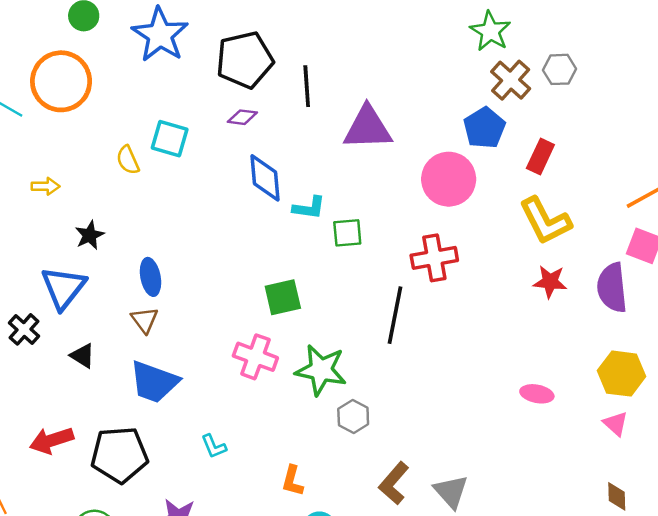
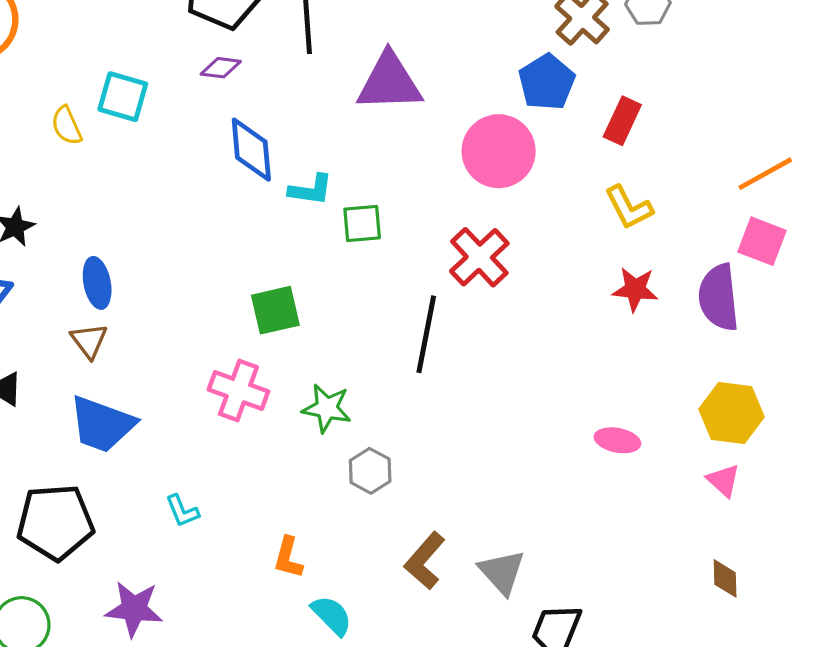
yellow L-shape: (545, 221) -> (629, 207), size x0.7
red cross: (434, 258) -> (479, 257), turned -33
green star: (321, 370) -> (327, 408), size x0.7

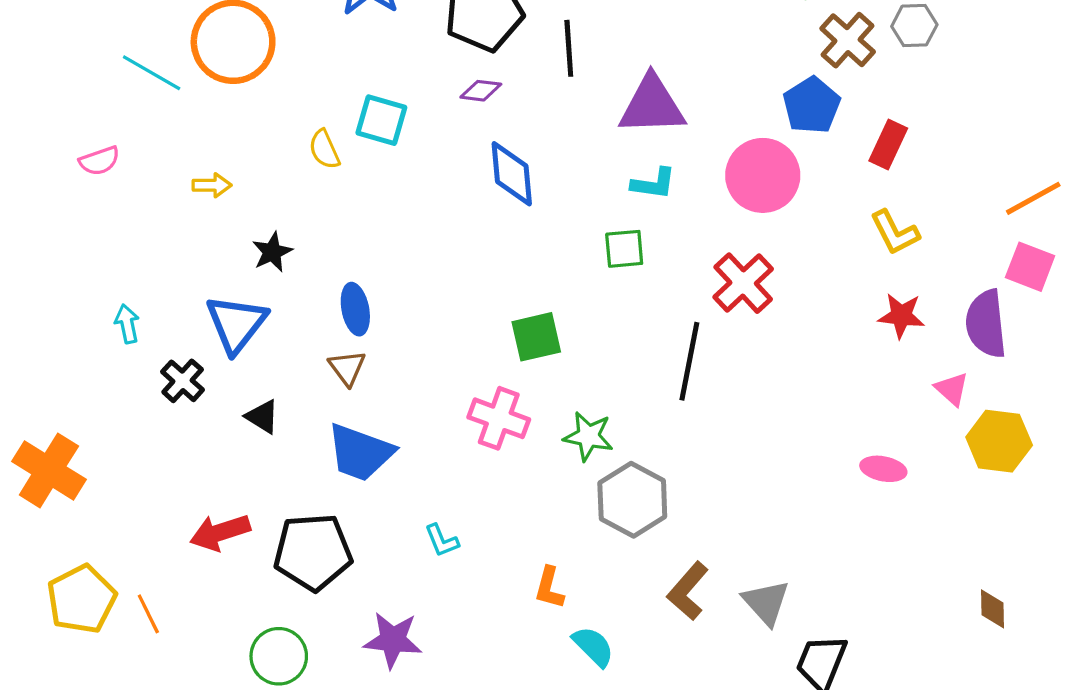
cyan L-shape: (311, 190) -> (654, 184), moved
gray hexagon: (370, 471) -> (632, 500), size x1.6
pink triangle: (723, 480) -> (952, 389), moved

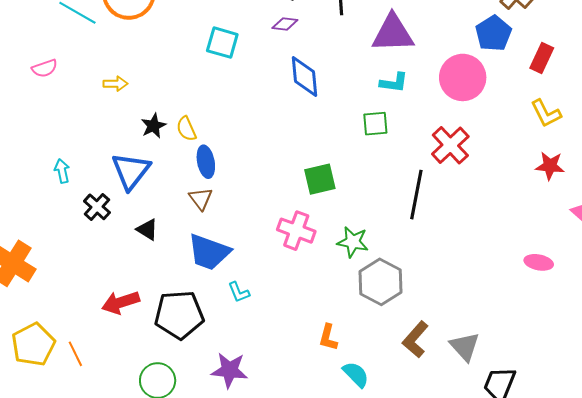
yellow semicircle: (324, 149) -> (186, 129), moved
cyan L-shape: (442, 541) -> (239, 292), moved

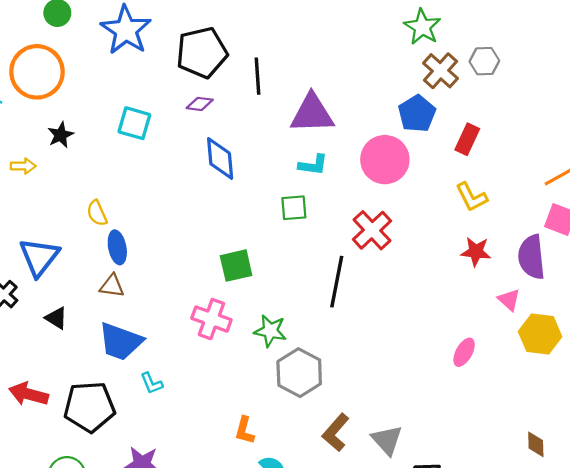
black star: (153, 126) -> (61, 135), moved
brown triangle: (201, 199) -> (112, 286), turned -45
pink ellipse: (539, 262) -> (464, 352), turned -72
red arrow: (121, 302) -> (28, 394), turned 33

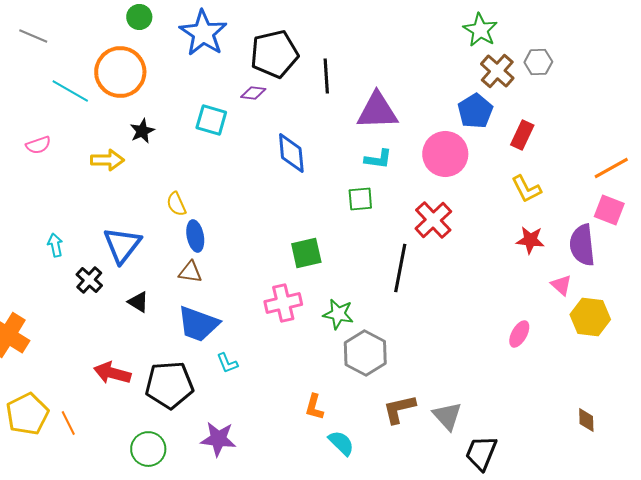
purple diamond: (200, 104) -> (253, 93), moved
yellow arrow: (23, 166) -> (107, 160), size x1.4
pink cross: (211, 319) -> (283, 303), turned -33
brown L-shape: (336, 433) -> (399, 409), turned 36

